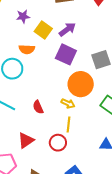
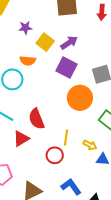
yellow arrow: (68, 103) -> (90, 145), moved
red semicircle: (38, 107) -> (36, 119), size x1.5
red triangle: (26, 140) -> (21, 139), moved

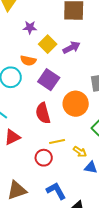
purple square: (67, 68) -> (49, 80), moved
red semicircle: (36, 119) -> (43, 113), moved
yellow line: (66, 138) -> (57, 141), turned 63

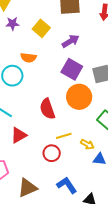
purple star: (30, 27) -> (12, 24), moved
yellow square: (48, 44) -> (41, 28), moved
purple square: (49, 80) -> (72, 69), moved

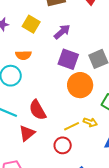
red semicircle: (47, 109) -> (38, 110), moved
yellow arrow: (87, 144) -> (90, 122), moved

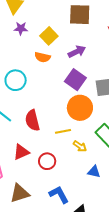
orange semicircle: (23, 55) -> (42, 57), moved
yellow line: (72, 126) -> (63, 131), moved
red triangle: (27, 133) -> (21, 152), moved

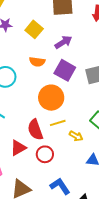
orange semicircle: (42, 57) -> (37, 62), moved
orange circle: (80, 108) -> (51, 98), moved
red semicircle: (32, 120) -> (35, 130), moved

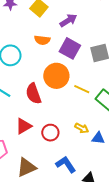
yellow line: (58, 123) -> (82, 89), moved, turned 42
red semicircle: (35, 130) -> (33, 94), moved
yellow arrow: (76, 136) -> (82, 128), moved

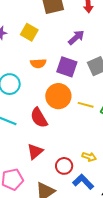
purple arrow: (68, 20) -> (76, 37), moved
yellow arrow: (82, 128) -> (89, 157), moved
red circle: (50, 133) -> (64, 166), moved

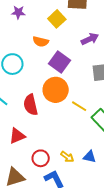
yellow square: (29, 32) -> (57, 19), moved
orange semicircle: (38, 63) -> (41, 42), moved
purple square: (67, 67) -> (59, 62), moved

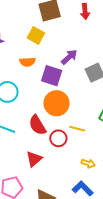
purple arrow: (90, 39) -> (69, 57), moved
yellow line: (79, 106) -> (77, 129), moved
red circle: (41, 158) -> (58, 138), moved

